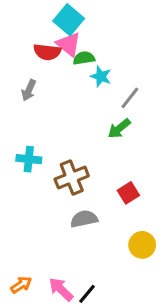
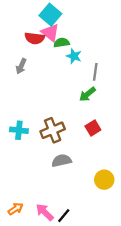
gray line: (130, 98) -> (95, 72), turned -30
cyan cross: (29, 159) -> (19, 130), moved
red square: (128, 193) -> (93, 128), moved

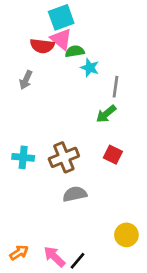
cyan square: (50, 15) -> (61, 17), turned 30
red square: (93, 128) -> (113, 155), turned -32
yellow circle: (104, 180) -> (126, 235), moved

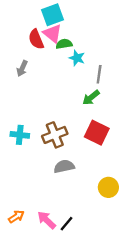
red semicircle: (42, 46) -> (36, 39), turned 60
red square: (113, 155) -> (97, 133), size x1.5
yellow circle: (126, 235) -> (108, 187), moved

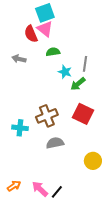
green semicircle: (64, 44) -> (53, 52), moved
cyan star: (77, 58) -> (65, 72), moved
gray arrow: (22, 68) -> (19, 59), turned 80
cyan cross: (20, 135) -> (20, 128), moved

